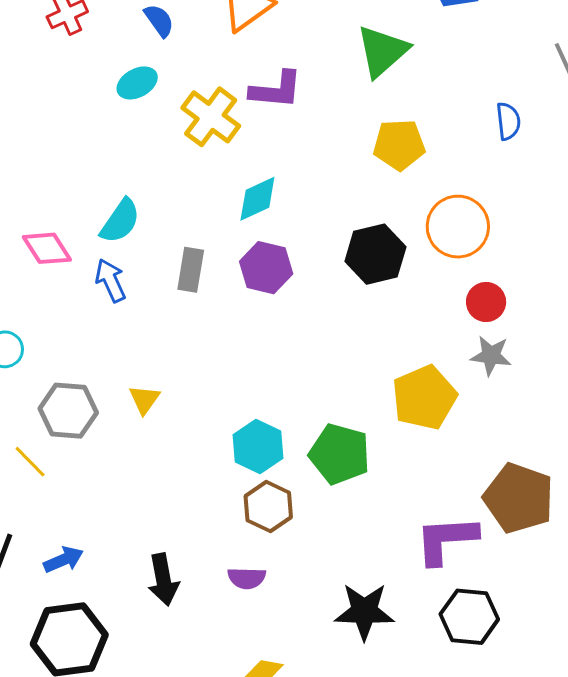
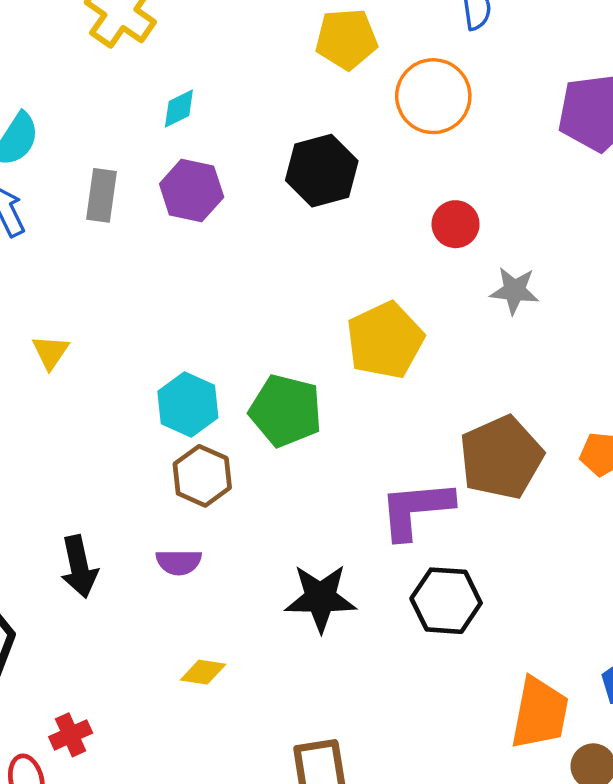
cyan diamond: (257, 199) -> (179, 108), size x0.7
orange circle: (458, 227) -> (433, 96), moved
gray star: (491, 356) -> (514, 291), moved
brown pentagon: (519, 498) -> (501, 457), turned 30

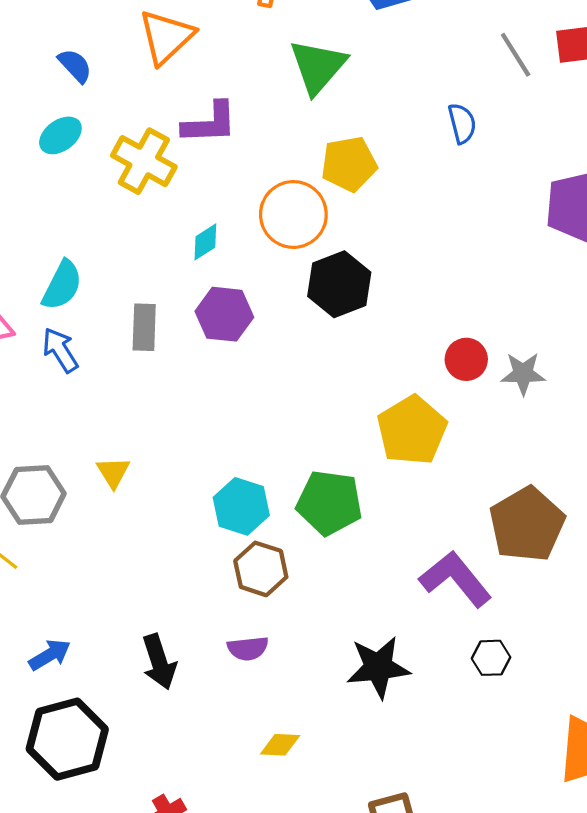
orange circle: (433, 96) -> (293, 214), moved
red circle: (456, 224) -> (466, 359), moved
purple L-shape: (416, 509) -> (455, 579), turned 62
black hexagon: (446, 601) -> (491, 658), size x0.6

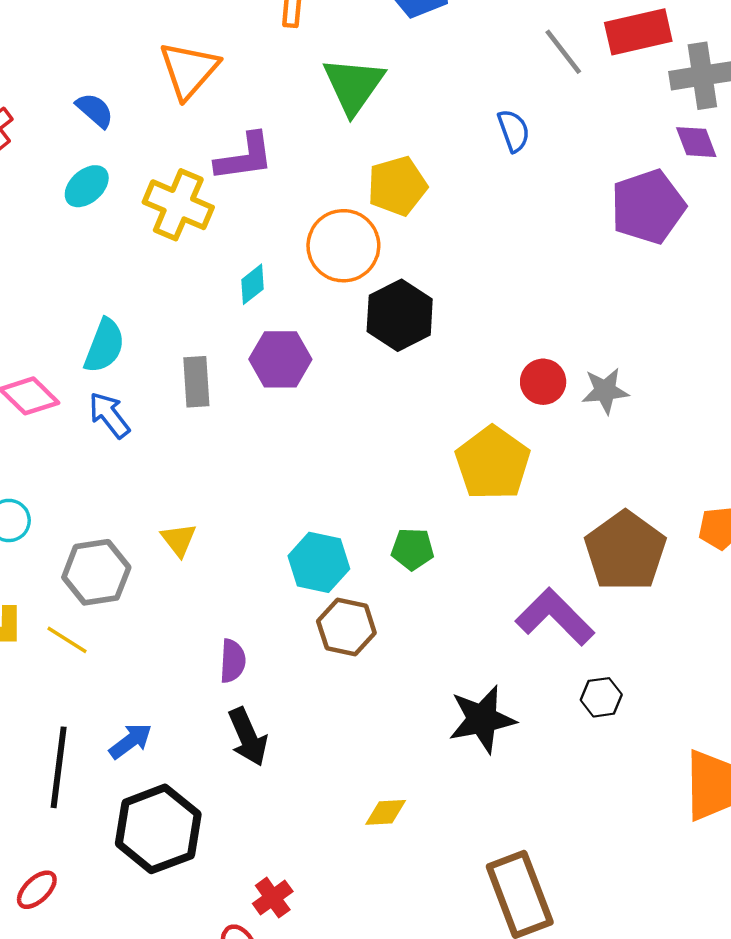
green pentagon: (329, 503) -> (413, 549), size x0.6
purple semicircle: (248, 648) -> (233, 661), moved, turned -75

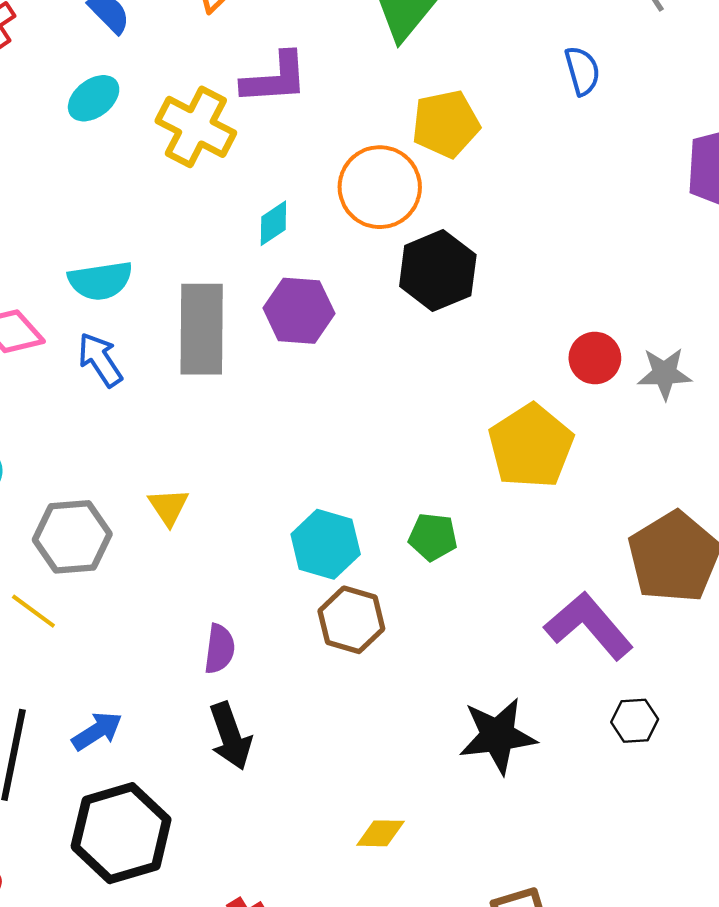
cyan semicircle: (104, 346) -> (100, 281), turned 56
gray rectangle: (196, 382) -> (202, 329), size x1.6

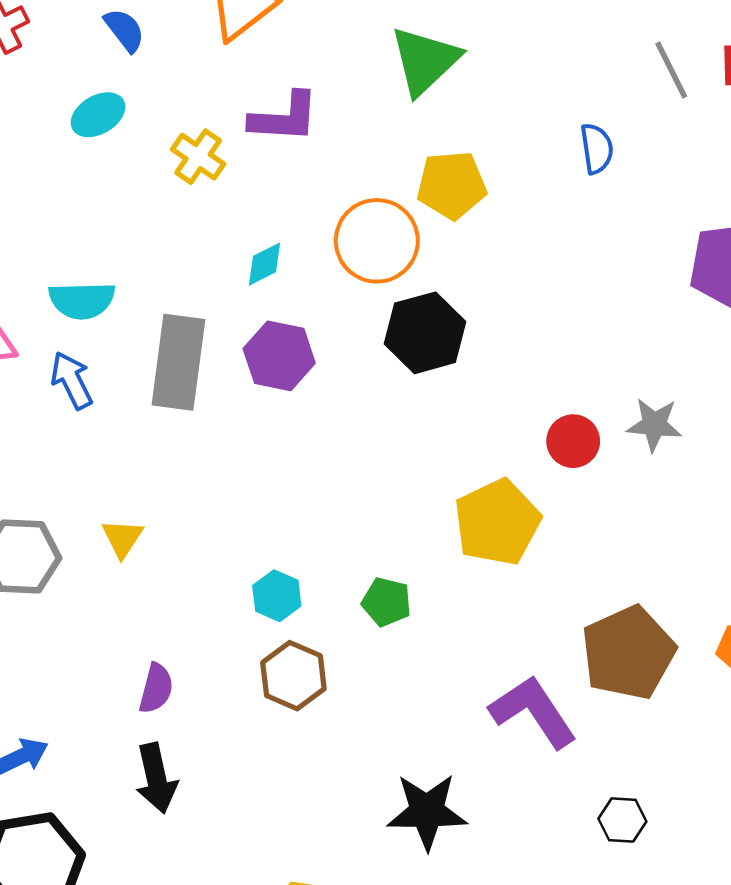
yellow cross: (196, 127) -> (198, 157), size x0.7
gray star: (665, 373) -> (654, 425), moved
cyan hexagon: (326, 544) -> (277, 596), size x0.7
black hexagon: (635, 721) -> (622, 820), moved

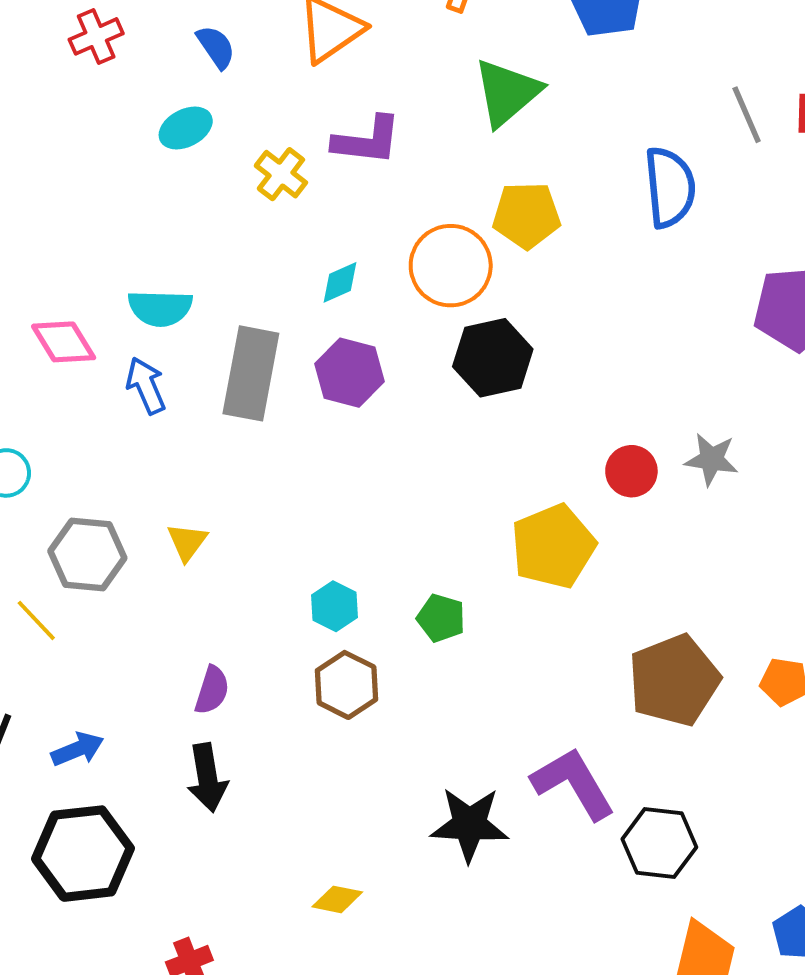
blue semicircle: (597, 149) -> (670, 187), size x1.6
purple L-shape: (533, 712) -> (573, 783), moved
black hexagon: (622, 820) -> (659, 843), size x1.6

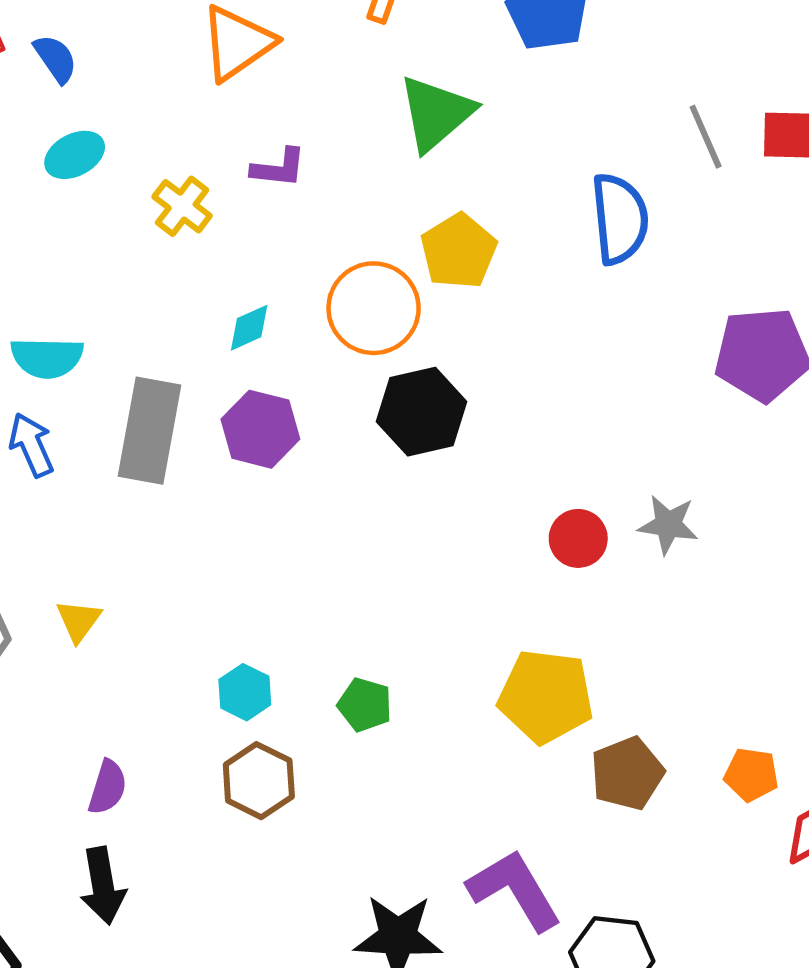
blue semicircle: (216, 47) -> (55, 59), moved
purple L-shape: (367, 141) -> (279, 168), size x0.7
yellow pentagon: (527, 215) -> (459, 251), turned -30
yellow pentagon: (553, 546) -> (546, 696), moved, turned 30
brown pentagon: (674, 680) -> (627, 773), size x0.7

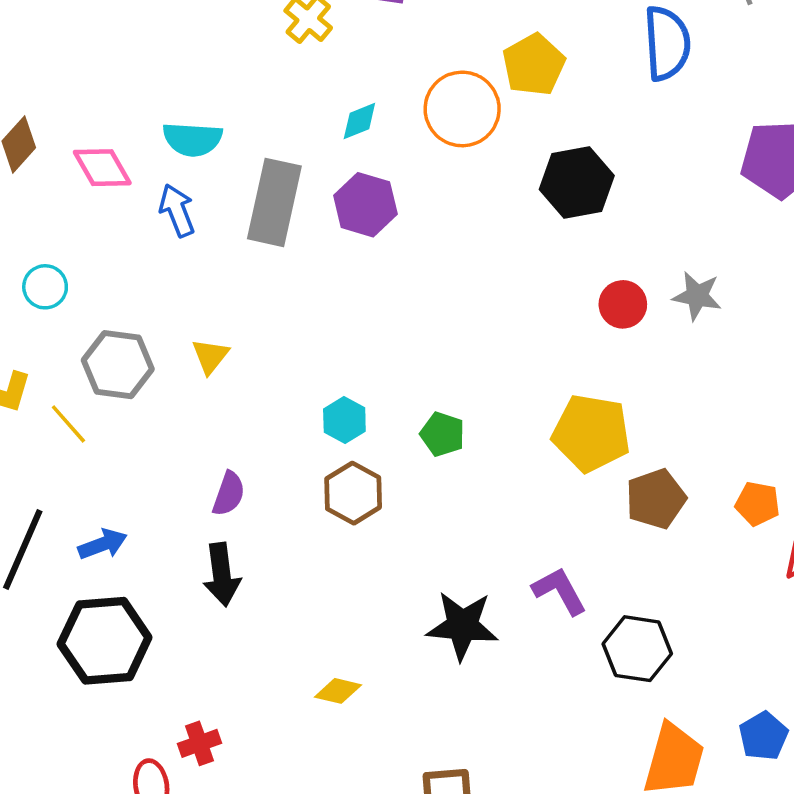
black hexagon: (422, 412) -> (577, 183), moved
purple L-shape: (515, 890) -> (560, 591), size x0.7

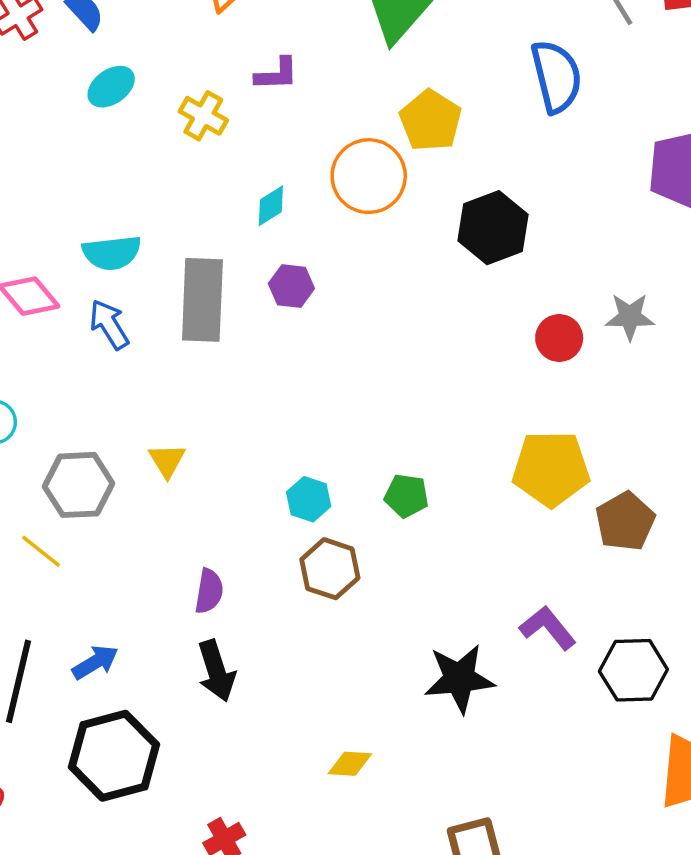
purple hexagon: (365, 205) -> (291, 286), size x0.7

